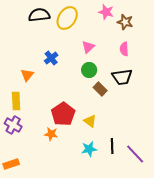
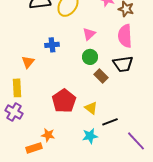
pink semicircle: (124, 49) -> (125, 36), size x1.6
blue cross: (51, 58) -> (52, 45), turned 32
orange star: (51, 134) -> (48, 135), moved
black line: (112, 146) -> (110, 122), moved, turned 70
orange rectangle: (11, 164) -> (34, 148), moved

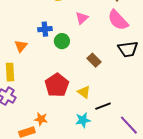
pink semicircle: (125, 36) -> (118, 20), turned -40
green circle: (90, 57) -> (62, 41), moved
black trapezoid: (123, 64) -> (128, 49), moved

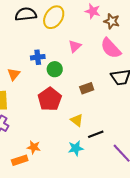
brown rectangle: (94, 60) -> (87, 88), turned -64
red pentagon: (57, 85) -> (50, 99), moved

